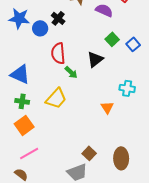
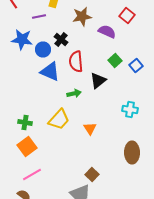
red semicircle: (58, 53) -> (76, 62), moved
green arrow: (71, 72) -> (74, 94), turned -56
blue triangle: (20, 74) -> (50, 72), moved
orange triangle: (107, 107) -> (90, 128), moved
brown ellipse: (121, 158) -> (132, 152), moved

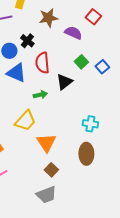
cyan cross: (130, 110) -> (90, 124), moved
orange triangle: (90, 128) -> (46, 143), moved, size x1.5
brown ellipse: (132, 152) -> (86, 154), moved
brown square: (92, 174) -> (51, 170), moved

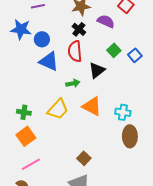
black cross: (27, 41) -> (79, 29), moved
orange triangle: (46, 143) -> (92, 106), moved, turned -30
brown ellipse: (86, 154) -> (130, 136), moved

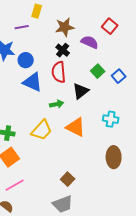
cyan cross: (123, 112) -> (111, 119), moved

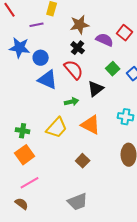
red square: (110, 26) -> (125, 33), moved
red semicircle: (59, 72) -> (74, 70), turned 145
brown square: (68, 179) -> (83, 161), moved

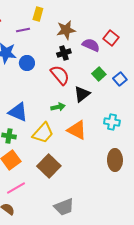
black cross: (78, 48) -> (64, 53), turned 32
blue triangle: (48, 80) -> (18, 112), moved
brown square: (83, 161) -> (49, 166), moved, size x1.6

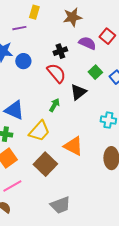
brown star: (66, 30) -> (72, 17), moved
green arrow: (58, 107) -> (54, 105), turned -48
orange triangle: (77, 130) -> (73, 146), moved

